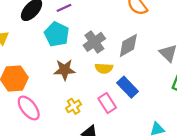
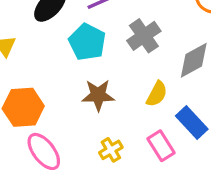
gray cross: (94, 42) -> (144, 36), moved
yellow semicircle: (104, 68) -> (157, 94), turned -66

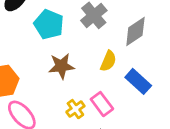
pink rectangle: (161, 146) -> (102, 104), moved

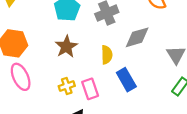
yellow semicircle: (108, 61) -> (107, 55), turned -42
brown star: (61, 66) -> (66, 47), turned 30

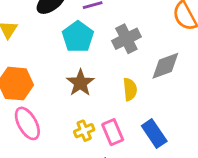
blue rectangle: (126, 80) -> (154, 133), moved

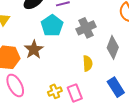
gray diamond: (165, 66) -> (113, 47), turned -50
brown star: (80, 83) -> (34, 50), moved
blue rectangle: (154, 133) -> (116, 87), moved

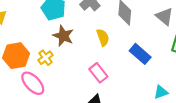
brown star: (34, 50) -> (63, 36), moved
yellow cross: (55, 91) -> (46, 58), moved

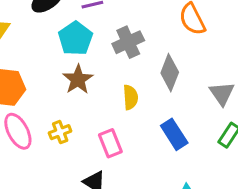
yellow cross: (46, 58) -> (60, 132), moved

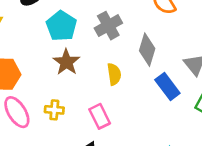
yellow cross: (60, 132) -> (54, 110), turned 30
blue rectangle: (174, 134) -> (167, 87), moved

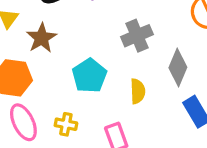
cyan pentagon: (61, 26) -> (89, 76), moved
brown star: (66, 62) -> (42, 38), moved

